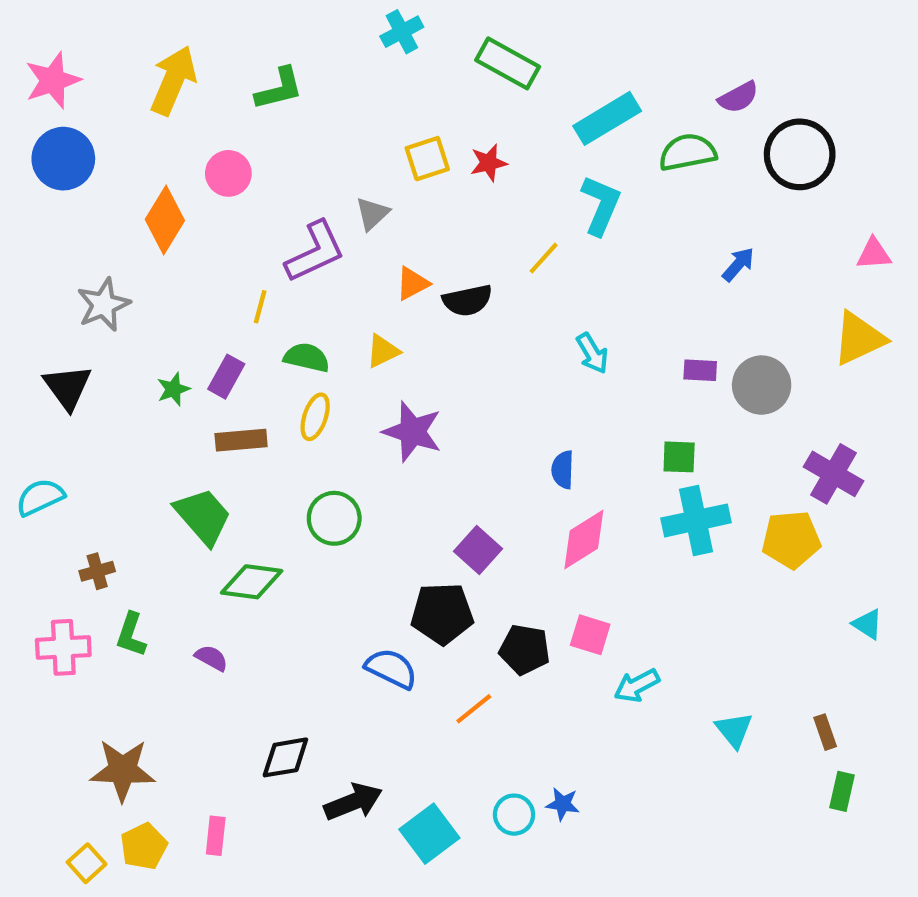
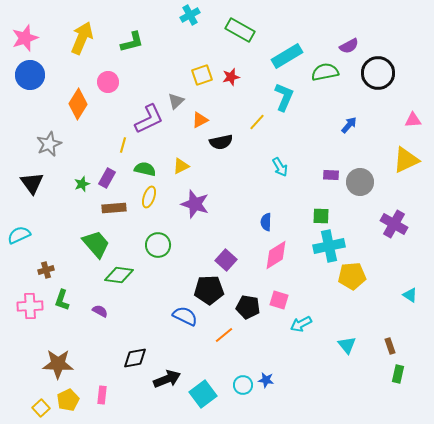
orange triangle: (412, 283) -> (200, 120), moved
yellow pentagon: (791, 539) -> (352, 276), moved

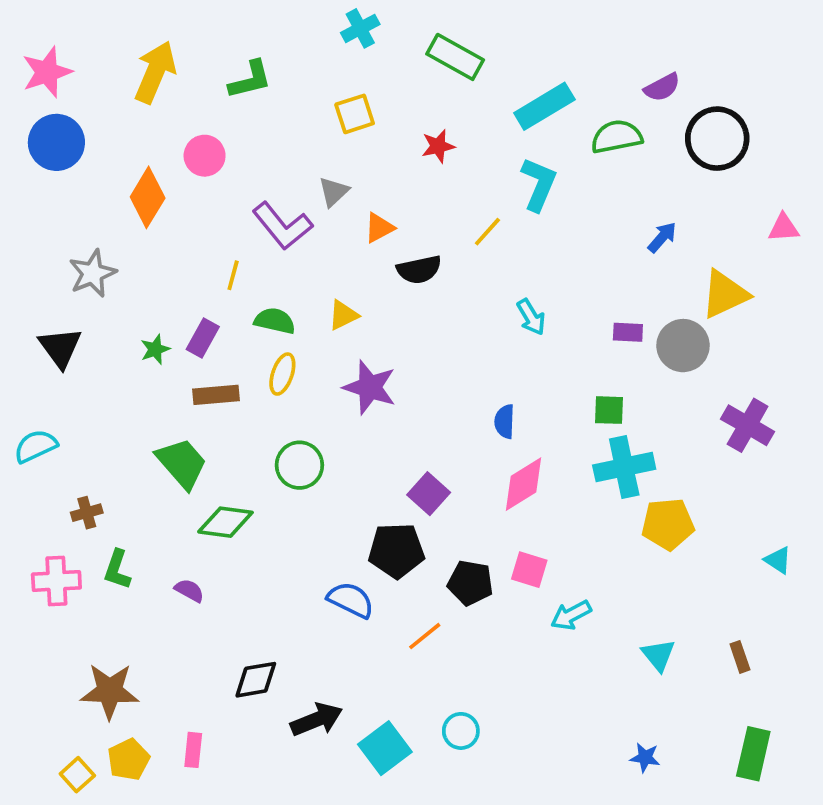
yellow square: (202, 75) -> (355, 114), moved
purple L-shape: (149, 119) -> (282, 226), turned 76
yellow triangle: (406, 160) -> (725, 294), moved
green rectangle: (398, 374) -> (753, 754), moved, size x1.5
blue star: (266, 380) -> (645, 758), moved

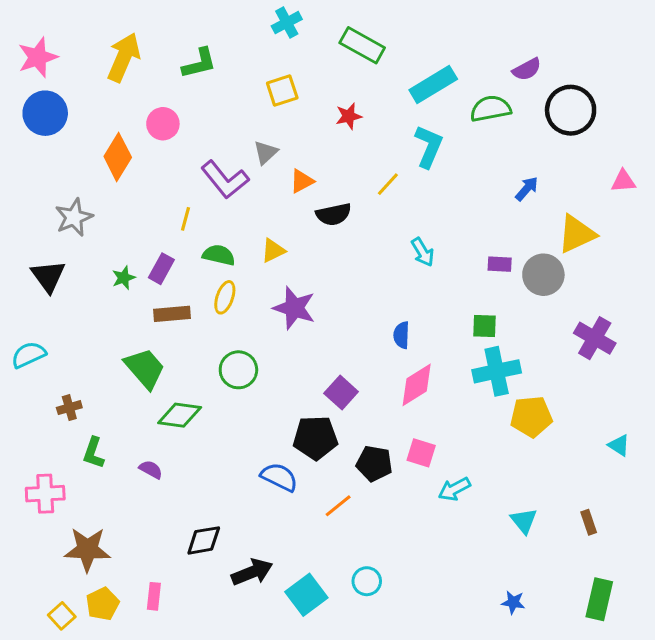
pink cross: (56, 581) -> (45, 494), moved

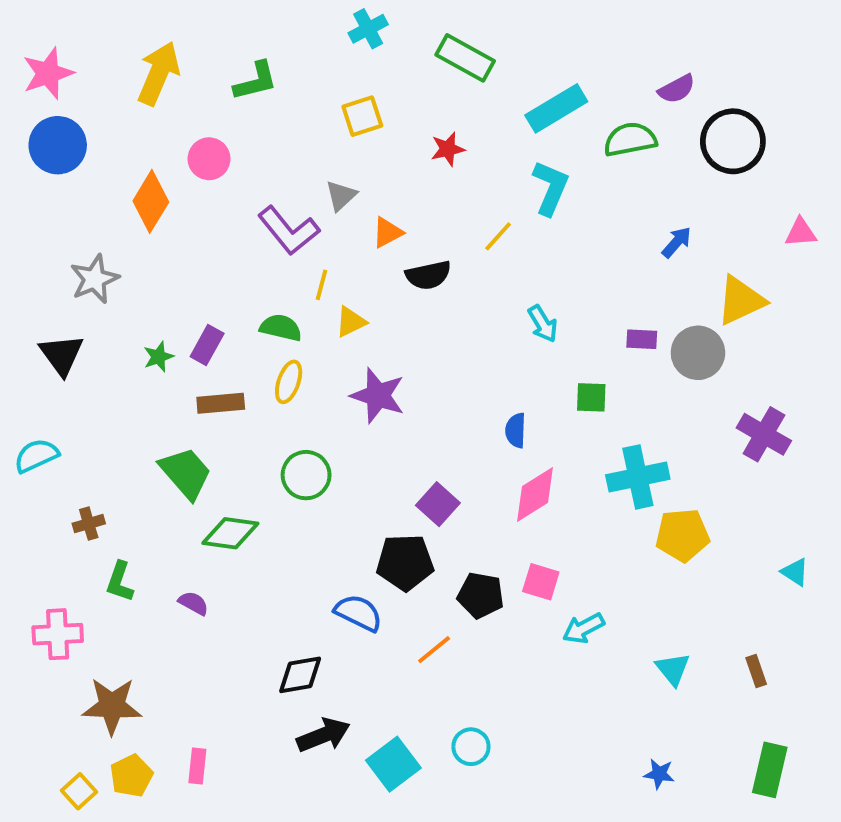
yellow line: (186, 219) -> (322, 285), moved
green square: (485, 326) -> (591, 397), moved
black diamond: (204, 540) -> (300, 675), moved

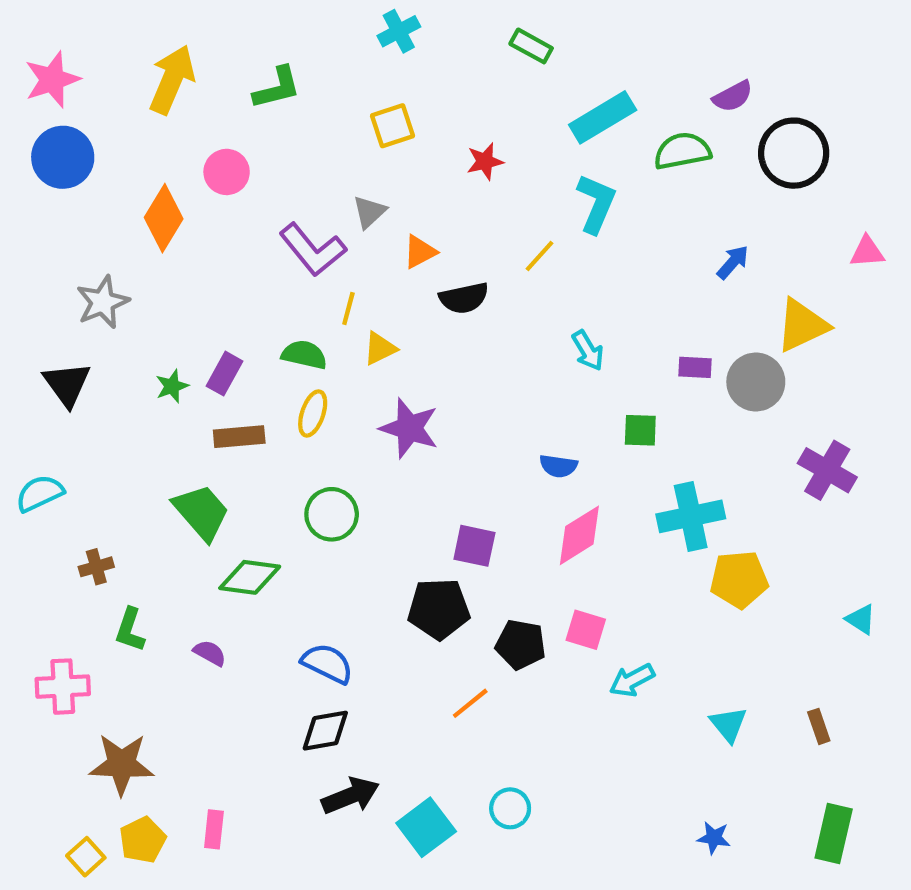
green rectangle: (465, 58) -> (531, 46), moved, size x0.7
blue semicircle: (516, 430) -> (558, 466), turned -84
purple square: (438, 504) -> (474, 546), turned -30
blue semicircle: (358, 613) -> (327, 663), moved

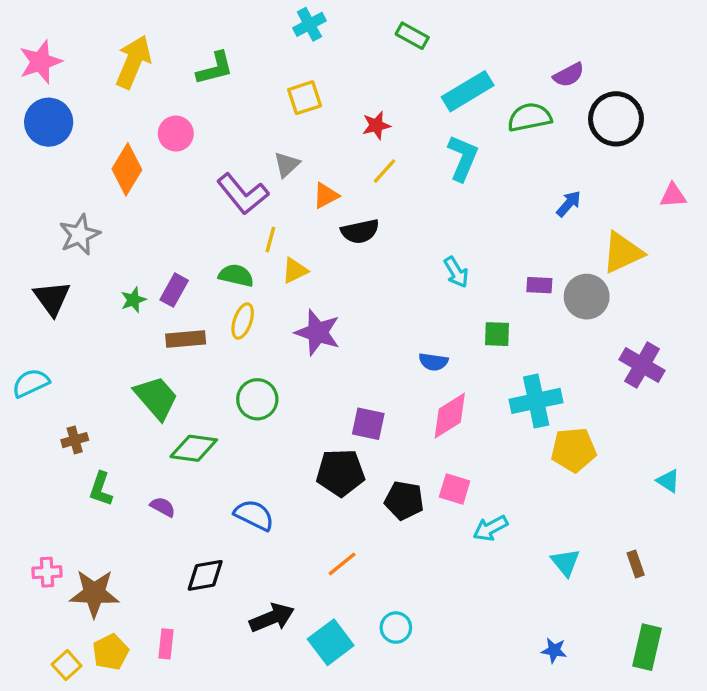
yellow line: (540, 256) -> (384, 171), moved
pink cross: (63, 687) -> (47, 572), moved, size x0.7
orange line: (470, 703) -> (342, 564), moved
black diamond: (325, 731) -> (205, 575), moved

